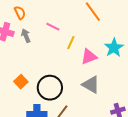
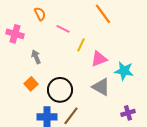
orange semicircle: (20, 13) -> (40, 14), moved
gray arrow: (26, 36) -> (36, 57), moved
cyan star: (114, 48) -> (124, 71), moved, turned -30

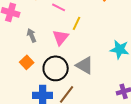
pink triangle: (99, 59) -> (61, 37), moved, turned -30
gray triangle: (101, 87) -> (85, 65), moved

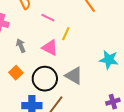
pink triangle: (61, 37) -> (50, 48), turned -42

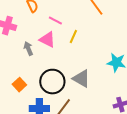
pink triangle: (50, 48) -> (47, 40), moved
orange square: (16, 73) -> (19, 85), moved

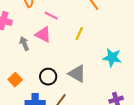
yellow line: (73, 37) -> (79, 34), moved
black circle: (52, 82) -> (48, 77), size x0.7

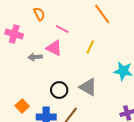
gray arrow: (24, 44) -> (35, 57), turned -72
orange square: (15, 80) -> (22, 106), moved

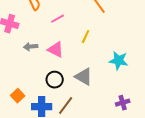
pink line: (62, 29) -> (58, 19), turned -56
pink triangle: (54, 48) -> (56, 50), moved

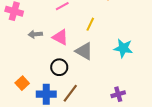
gray triangle: (84, 77) -> (84, 51), moved
purple cross: (123, 103) -> (118, 94), moved

